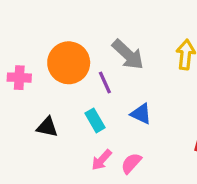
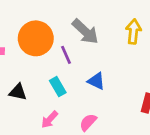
pink arrow: (102, 160) -> (50, 120), moved

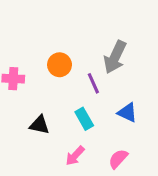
gray arrow: (85, 31) -> (115, 57), turned 72
orange circle: (36, 38) -> (60, 65), size x0.6

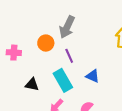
gray arrow: (115, 57) -> (67, 27), moved
cyan rectangle: (84, 119) -> (63, 80), size x1.5

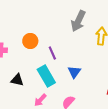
gray arrow: (67, 27) -> (78, 21), moved
blue triangle: (93, 76) -> (74, 72), turned 40

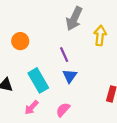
purple line: (52, 53) -> (64, 55), moved

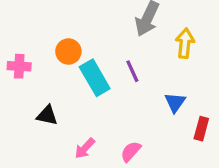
blue triangle: (70, 76) -> (175, 102), moved
cyan rectangle: (38, 80) -> (95, 78), moved

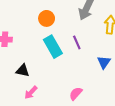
orange circle: (68, 51) -> (47, 18), moved
pink arrow: (85, 148) -> (31, 92), moved

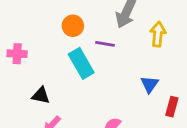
purple line: (77, 42) -> (105, 44), moved, turned -56

